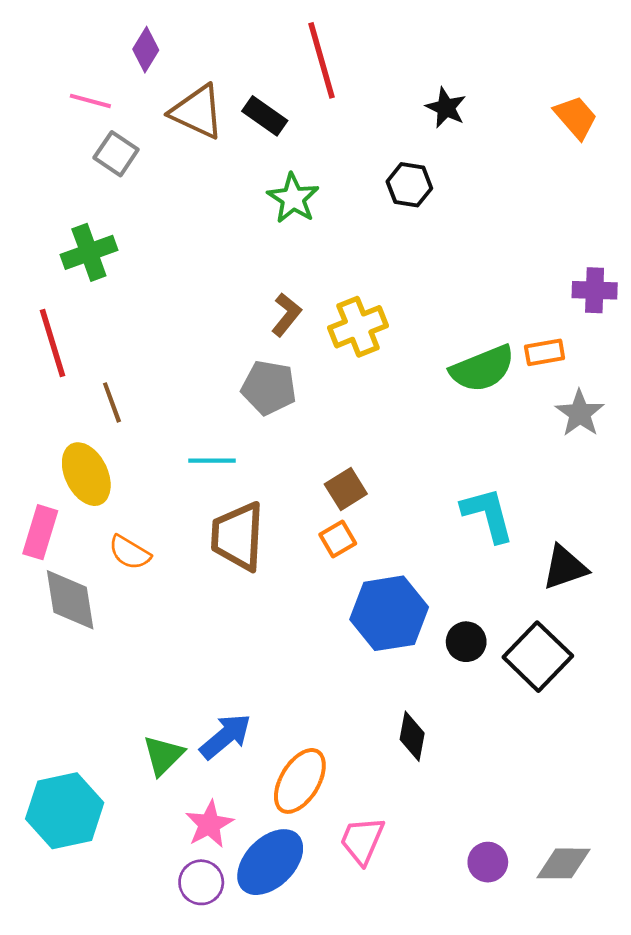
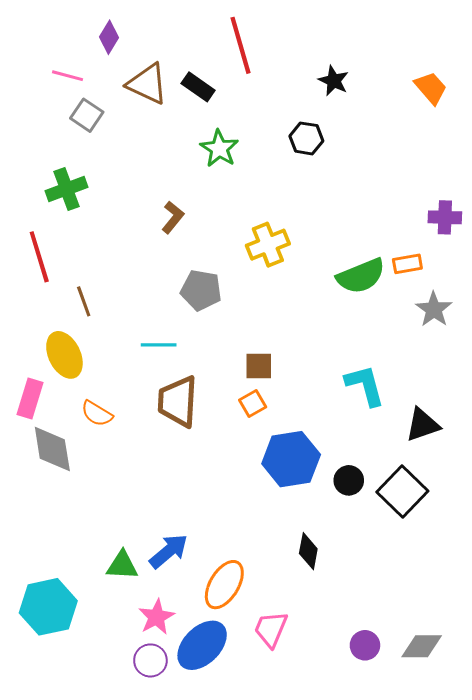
brown L-shape: (286, 315) -> (173, 217), moved
brown square: (346, 489) -> (259, 366), turned 32
green triangle: (163, 755) -> (122, 565), turned 48

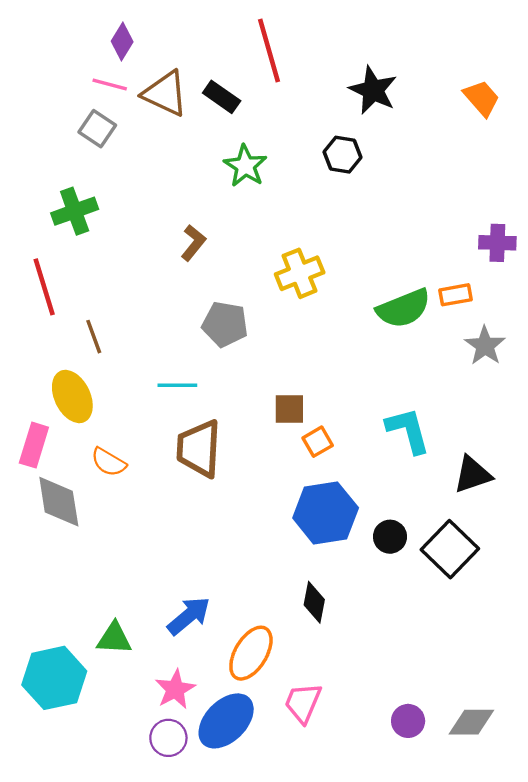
pink line: (68, 76) -> (110, 85), moved
black star: (334, 81) -> (373, 90), size x1.4
orange square: (253, 403) -> (318, 442), moved
black diamond: (308, 551) -> (314, 602), moved
green triangle: (122, 565) -> (114, 638), moved

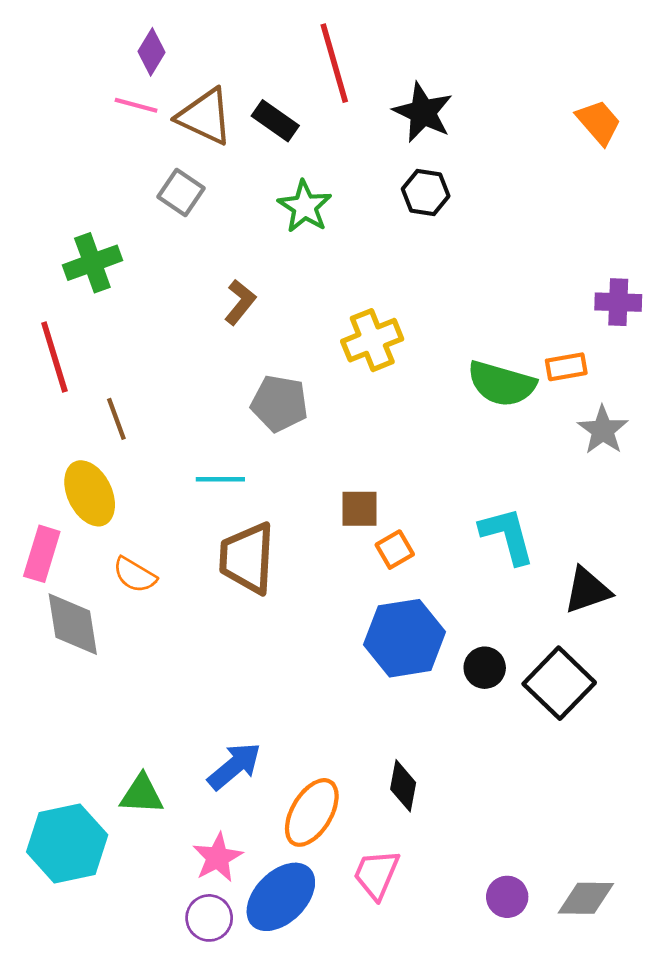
black star: (373, 90) -> (423, 112), moved
gray square: (97, 129) -> (181, 192), moved
green semicircle: (404, 308) -> (502, 384), turned 38
black diamond: (314, 602) -> (403, 786), moved

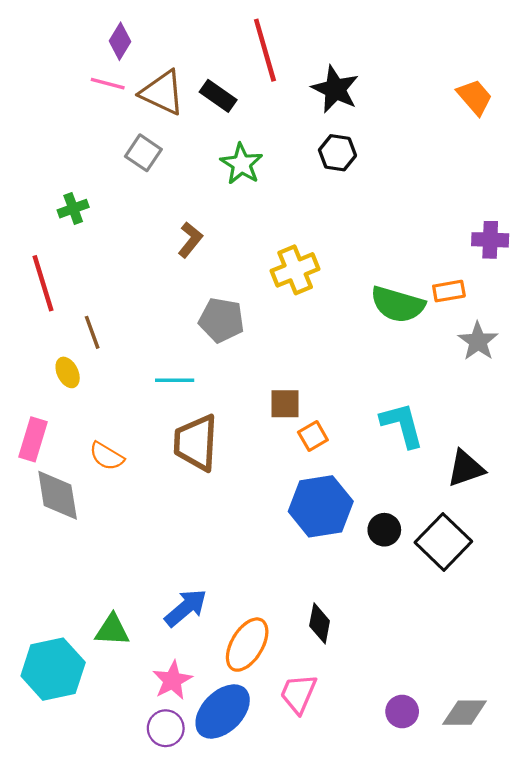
green cross: (92, 263) -> (73, 209), size x0.7
yellow ellipse: (90, 493) -> (68, 372), moved, size x0.6

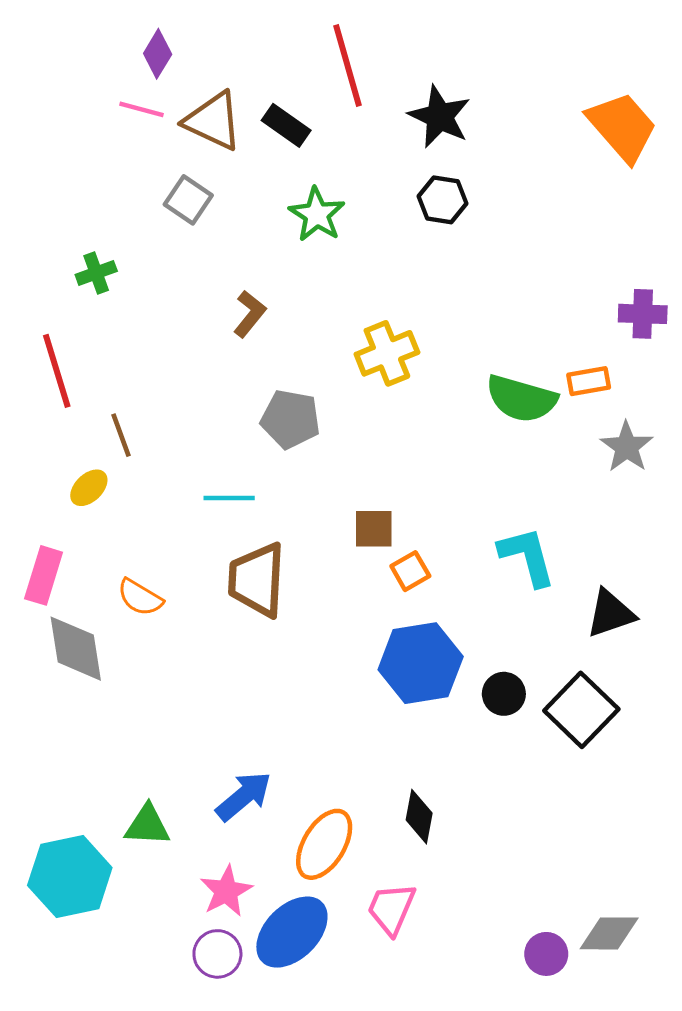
orange trapezoid: (475, 97) -> (622, 127), size x1.5
yellow ellipse: (68, 372) -> (89, 488), turned 72
purple circle: (402, 711) -> (546, 954), moved

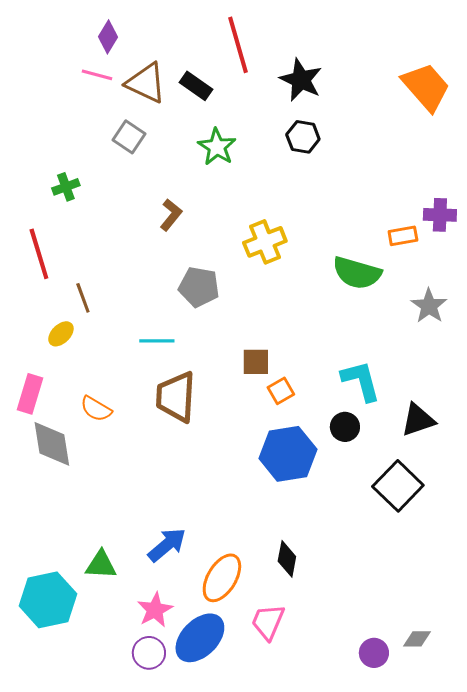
orange rectangle: (589, 381) -> (403, 236), moved
black circle: (504, 694) -> (345, 427), moved
gray diamond: (609, 933) -> (417, 639), size x0.7

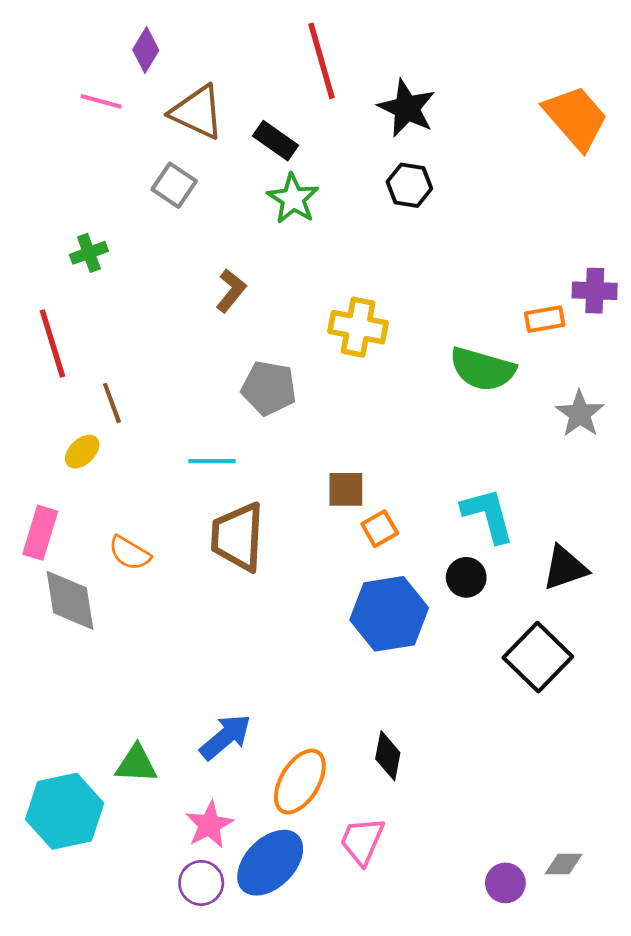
pink line: (97, 75) -> (101, 101), moved
black rectangle: (196, 86) -> (276, 141), moved
yellow cross: (265, 242) -> (358, 327), turned 33

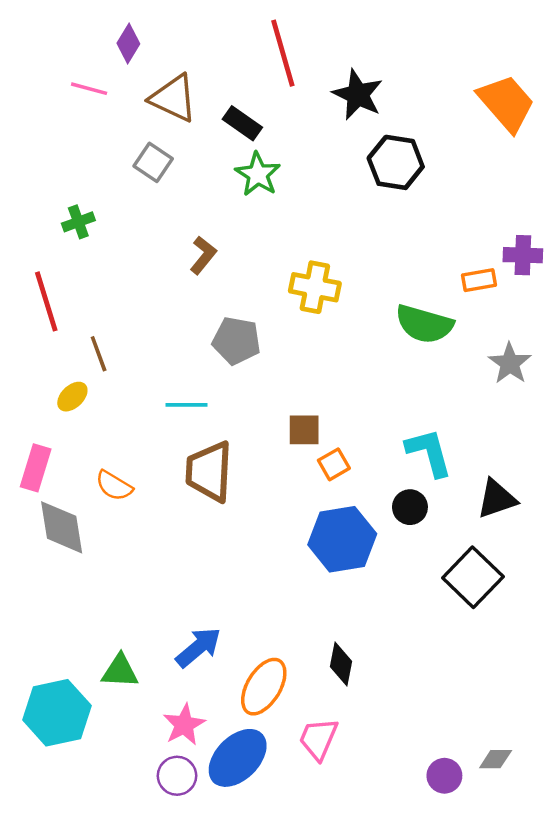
black hexagon: (409, 185) -> (396, 162), moved, size x1.4

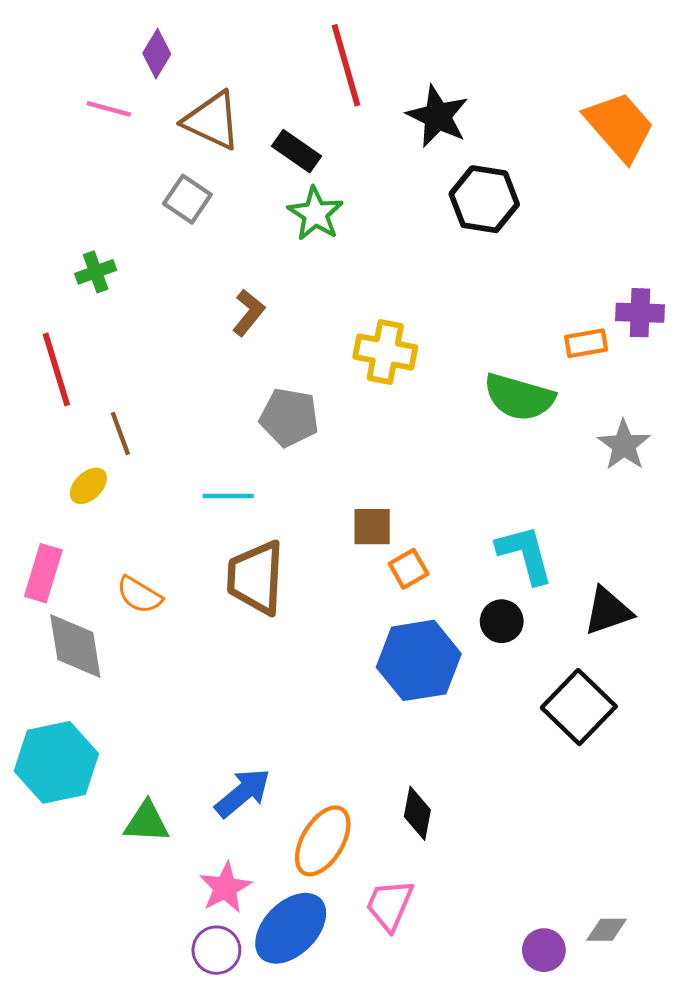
cyan hexagon: (57, 713) -> (56, 762), moved

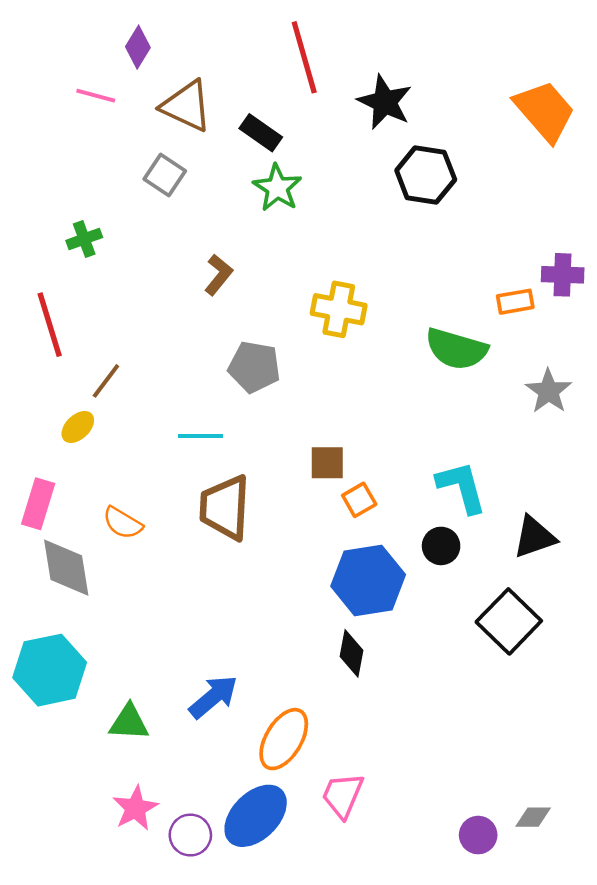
brown line: (120, 433) -> (106, 381), turned 57
black diamond: (417, 813) -> (352, 653), moved
pink star: (225, 888) -> (135, 808), moved

